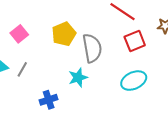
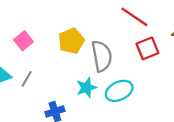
cyan ellipse: (134, 81) -> (119, 91), moved

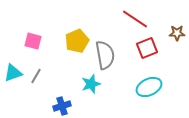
pink square: (23, 41) -> (33, 41), turned -36
cyan ellipse: (119, 91) -> (149, 87), moved

